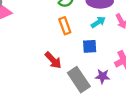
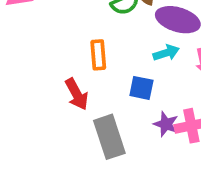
orange rectangle: (65, 26) -> (98, 55), moved
purple star: (103, 76) -> (166, 124), moved

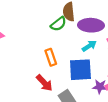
blue square: (141, 88) -> (80, 70), size x1.6

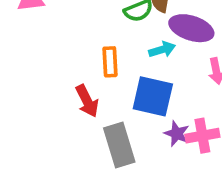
cyan arrow: (89, 46) -> (162, 50), moved

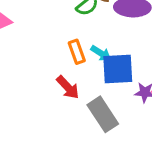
cyan arrow: (162, 50) -> (101, 53), moved, turned 66

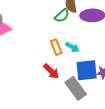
blue square: (118, 69) -> (87, 70), moved

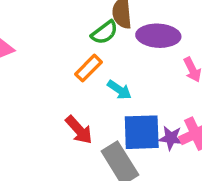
orange rectangle: (56, 47) -> (88, 68), moved, turned 63

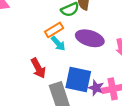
purple ellipse: (158, 36) -> (90, 38), moved
cyan arrow: (119, 90) -> (58, 44), moved

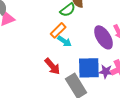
purple ellipse: (90, 38) -> (103, 37), moved, turned 55

